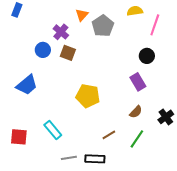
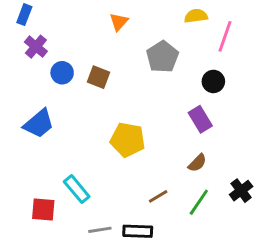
gray pentagon: (103, 26) -> (162, 57), moved
purple cross: (61, 32) -> (36, 47), moved
black cross: (166, 117) -> (241, 191), moved
red square: (19, 137) -> (43, 209), moved

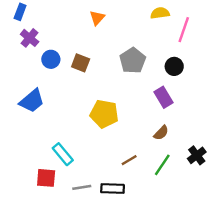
gray pentagon: (162, 57) -> (133, 60), moved
red square: (43, 209) -> (46, 178), moved

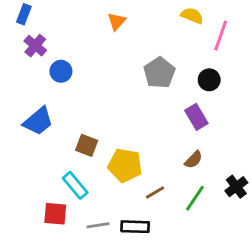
yellow semicircle: (160, 13) -> (192, 16), turned 30
brown square: (81, 63) -> (87, 145), moved
yellow pentagon: (104, 114) -> (125, 165), moved

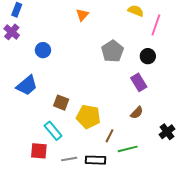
purple cross: (35, 46) -> (12, 32), moved
brown line: (155, 192) -> (110, 136), turned -32
green line: (195, 198) -> (128, 149), moved, turned 42

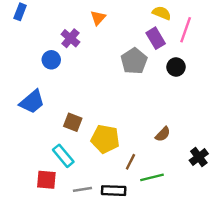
purple cross: (12, 32) -> (70, 38), moved
purple rectangle: (139, 82) -> (156, 38), moved

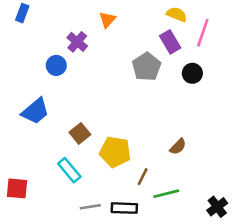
brown square: (73, 122) -> (80, 133), turned 30
black cross: (199, 157) -> (217, 207), moved
red square: (46, 180) -> (17, 188), moved

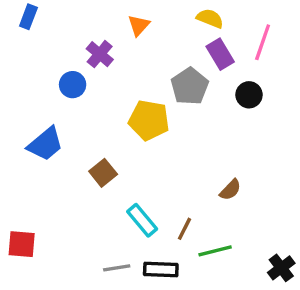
yellow semicircle: (177, 14) -> (210, 18), moved
yellow pentagon: (115, 152) -> (149, 120), moved
cyan rectangle: (69, 170) -> (142, 220), moved

